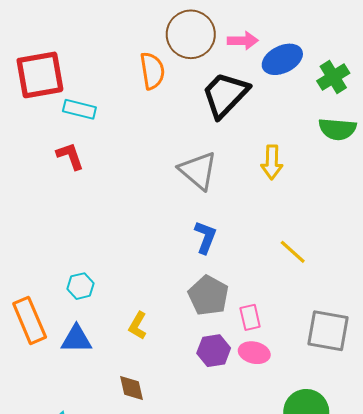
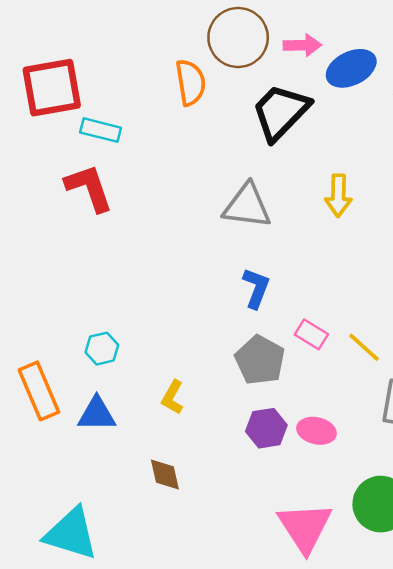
red L-shape: (70, 156) -> (89, 188), size x1.4
gray triangle: (198, 171) -> (247, 206), turned -33
yellow line: (293, 252) -> (364, 347), moved
pink rectangle: (250, 317) -> (311, 334), moved, turned -45

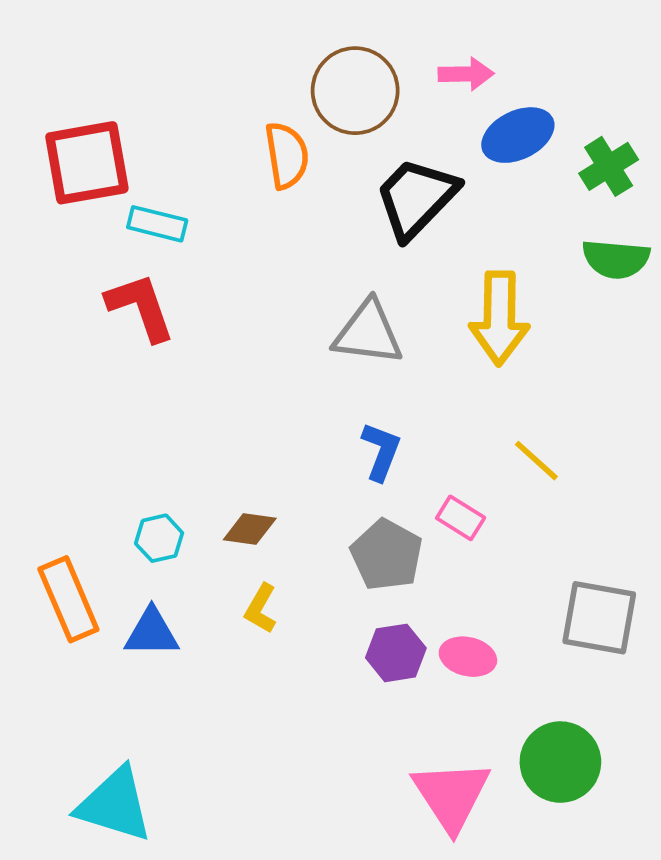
pink arrow: (302, 45) -> (466, 74), moved
yellow arrow: (338, 196) -> (499, 318), size x1.5
yellow line: (364, 347) -> (536, 461), moved
brown diamond: (165, 474) -> (250, 529), moved, turned -69

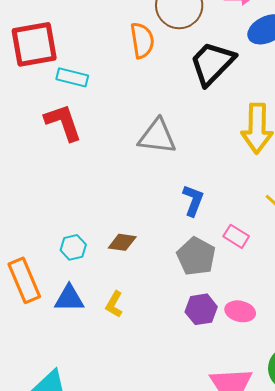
gray triangle: (368, 333) -> (157, 136), moved
yellow L-shape: (261, 609) -> (114, 304), moved

